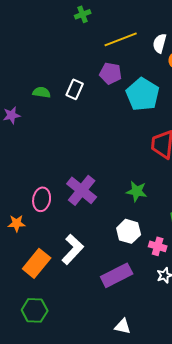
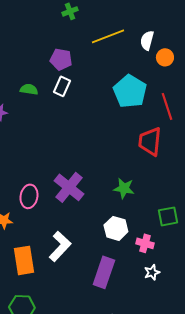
purple pentagon: (111, 73) -> (61, 59), moved
orange rectangle: (37, 263) -> (24, 260), turned -48
purple rectangle: (117, 275) -> (104, 272), turned -44

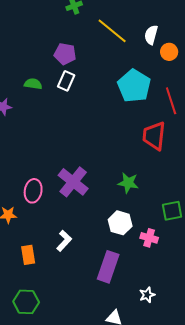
yellow line: (108, 36) -> (112, 31), turned 60
white L-shape: (60, 246) -> (64, 241), size x0.7
orange rectangle: (24, 260) -> (28, 255), size x0.7
white star: (152, 272) -> (147, 295), moved

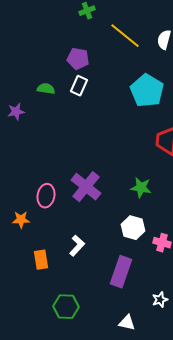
green hexagon: (26, 302) -> (66, 307), moved

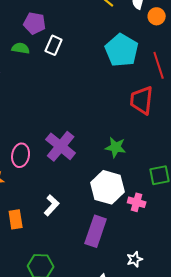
purple pentagon: (78, 59) -> (35, 23), moved
white hexagon: (133, 228) -> (108, 187), size x1.4

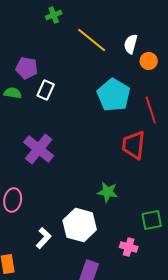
purple cross: (61, 146) -> (39, 149), moved
white hexagon: (108, 187) -> (80, 225), moved
white L-shape: (52, 205) -> (44, 238), moved

